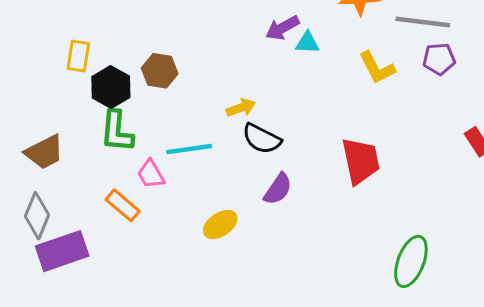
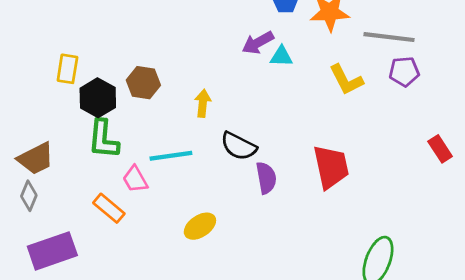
yellow arrow: (241, 108) -> (203, 103), moved, turned -64
purple semicircle: (278, 189) -> (266, 178), moved, turned -44
gray diamond: (37, 216) -> (29, 196), moved, size x0.7

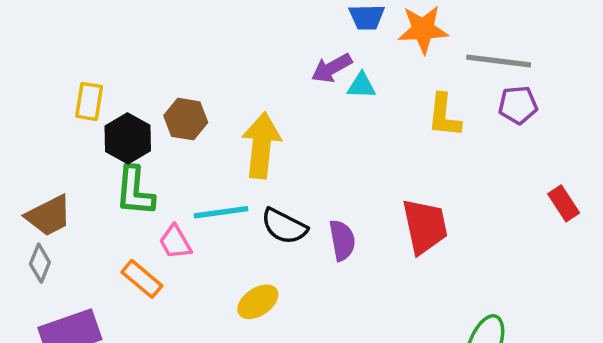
yellow L-shape: (346, 80) -> (444, 116), turned 33
yellow arrow: (203, 103) -> (261, 145), size x1.8
black semicircle: (239, 146) -> (284, 226), moved

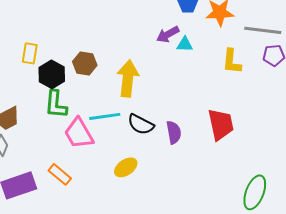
pink trapezoid: (175, 242) -> (79, 133), size x1.6
orange rectangle: (142, 279) -> (60, 174), moved

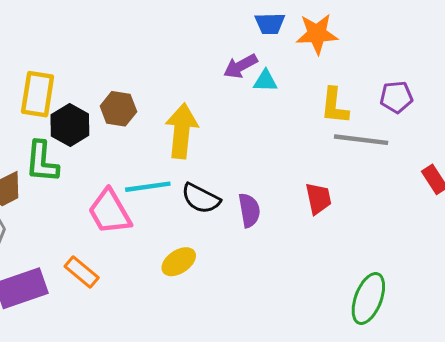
gray line: (263, 30) -> (361, 140), moved
yellow rectangle: (30, 53) -> (38, 94), size x1.4
green L-shape: (56, 104) -> (42, 162), moved
red trapezoid: (221, 124) -> (318, 198), size x0.7

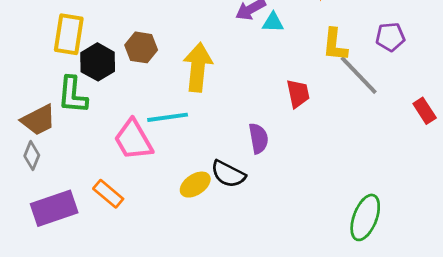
gray line: (361, 140) -> (359, 75), turned 39
black semicircle: (201, 198) -> (228, 174), moved
red trapezoid: (318, 198) -> (298, 94), moved

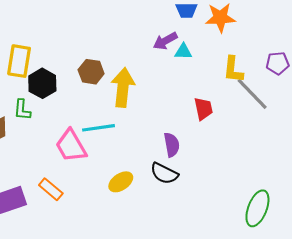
brown hexagon: (141, 47) -> (91, 72), moved
green L-shape: (73, 95) -> (22, 110), size x0.7
black semicircle: (228, 174) -> (164, 173), moved

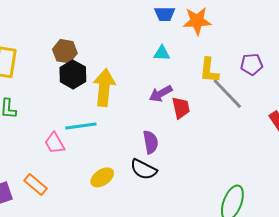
purple arrow: (165, 41) -> (161, 94), moved
brown hexagon: (91, 72) -> (65, 51), moved
black hexagon: (42, 83) -> (73, 74), moved
pink trapezoid: (71, 146) -> (55, 143), size x0.7

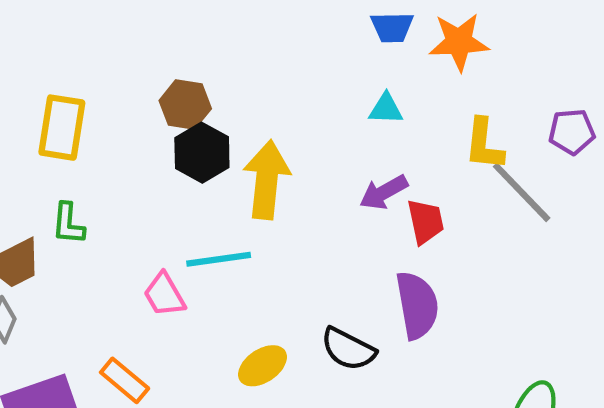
purple semicircle: (151, 142) -> (417, 305), moved, size x1.4

